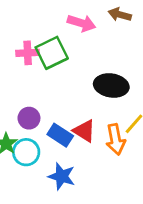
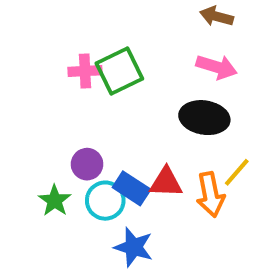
pink arrow: (81, 23) -> (217, 67), moved
red triangle: (84, 131) -> (166, 182), turned -30
cyan circle: (26, 152) -> (105, 201), moved

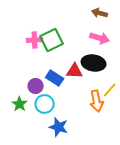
red triangle: (166, 182) -> (75, 71), moved
blue rectangle: (132, 188) -> (55, 78), moved

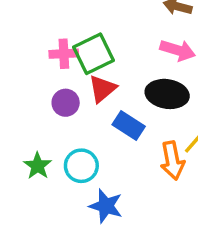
red triangle: (75, 71) -> (102, 89), moved, turned -42
blue rectangle: (55, 78) -> (129, 125), moved
purple circle: (36, 86) -> (66, 103), moved

